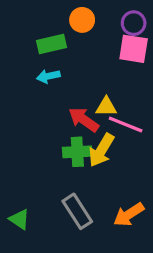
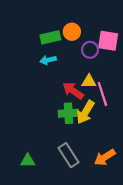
orange circle: (82, 20) -> (72, 32), moved
purple circle: (134, 23) -> (90, 50), moved
pink line: (126, 124) -> (102, 94), turned 50
green triangle: (19, 219) -> (28, 161), turned -35

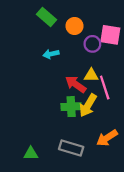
green rectangle: (50, 37) -> (47, 17), moved, turned 54
gray rectangle: (68, 155) -> (71, 148), turned -40
orange arrow: (105, 157) -> (107, 138), moved

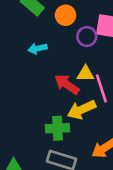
yellow arrow: (88, 105) -> (81, 110), turned 35
green cross: (71, 107) -> (58, 128), moved

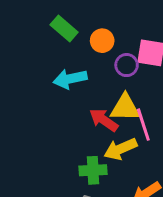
cyan arrow: (38, 48) -> (70, 79), size x1.5
yellow triangle: (85, 74) -> (125, 108), size x1.5

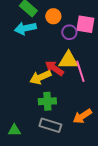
cyan arrow: (70, 79) -> (25, 28), moved
yellow arrow: (120, 149) -> (40, 77), moved

